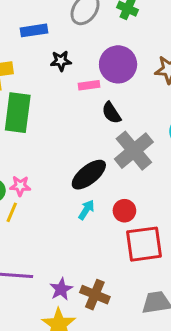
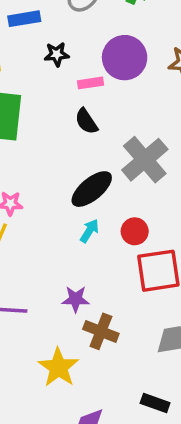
black semicircle: (111, 113) -> (86, 121), moved
purple star: (61, 289) -> (76, 299), moved, turned 30

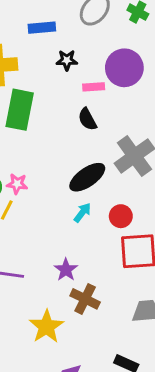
purple star: (76, 299) -> (66, 270), turned 30

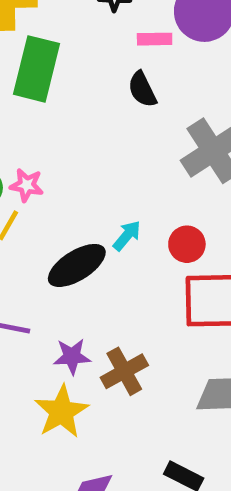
black ellipse: (87, 177) -> (77, 265), moved
purple star: (66, 270) -> (72, 356), moved, turned 30
brown cross: (85, 299) -> (124, 371), turned 32

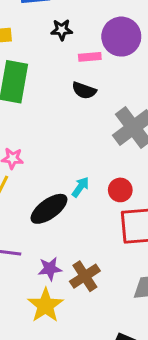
black semicircle: (142, 89) -> (84, 90), turned -40

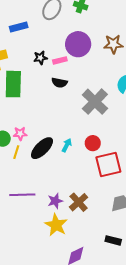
black star: (62, 30) -> (40, 58), moved
black ellipse: (49, 209) -> (42, 148), moved

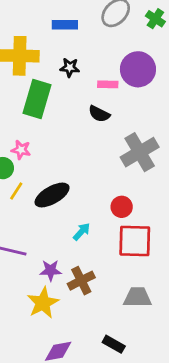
black star: (40, 58) -> (70, 67), moved
pink star: (20, 134) -> (21, 150), moved
cyan arrow: (67, 145) -> (82, 232), moved

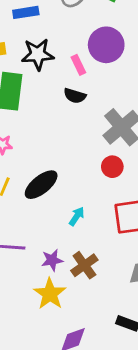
black star: (70, 67) -> (38, 54), size x1.6
pink rectangle: (108, 84) -> (78, 65), turned 72
red circle: (122, 207) -> (112, 167), moved

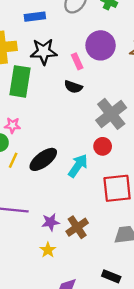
cyan arrow: (77, 216) -> (78, 166), moved, size x1.5
yellow star: (50, 294) -> (48, 250), size x0.6

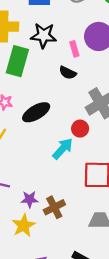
red circle: (103, 146) -> (80, 129), moved
black ellipse: (43, 159) -> (36, 112), moved
yellow star: (48, 250) -> (24, 226), size x1.5

